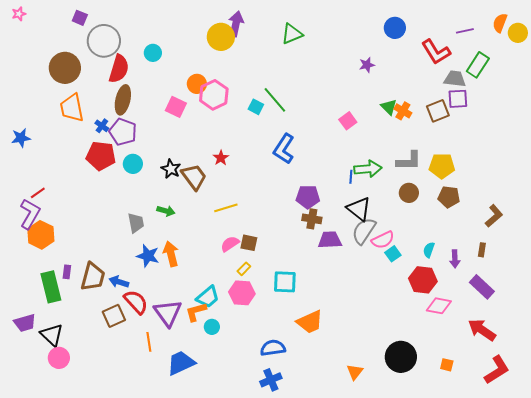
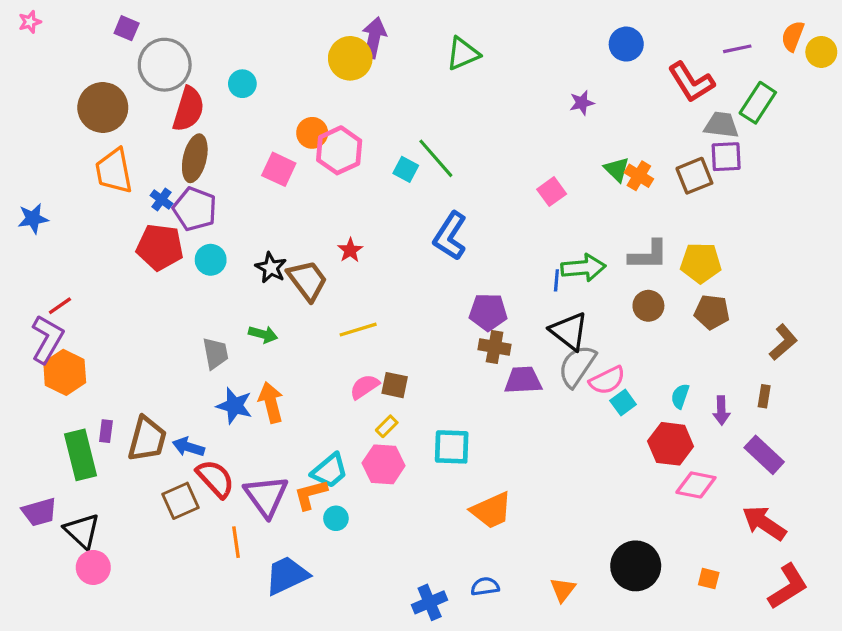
blue semicircle: (273, 348) -> (485, 587), moved, size x0.7

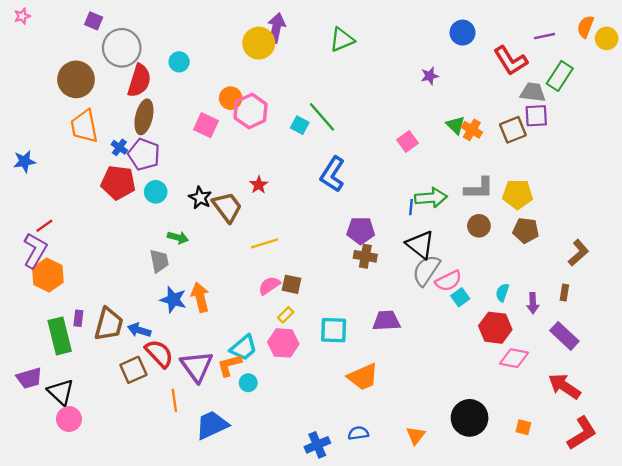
green arrow: (263, 334) -> (178, 238), moved
purple trapezoid: (523, 380) -> (386, 321), moved

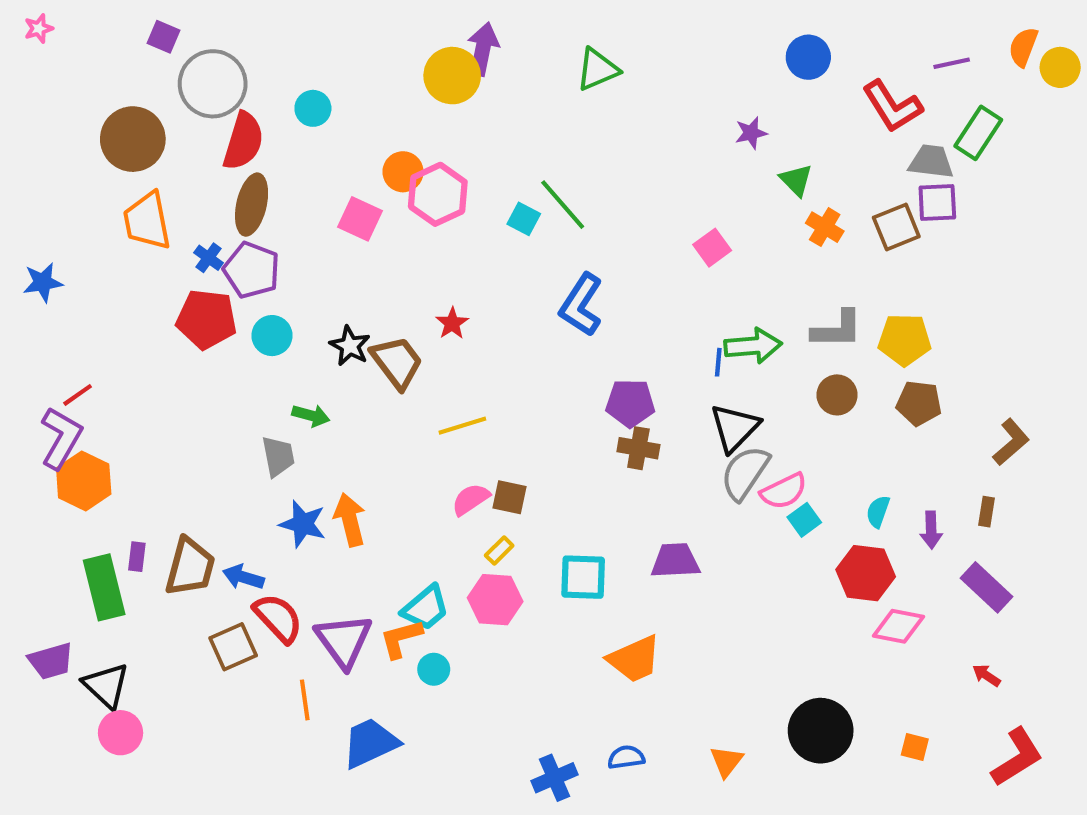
green triangle: (455, 125) -> (796, 180), moved
black triangle: (420, 245) -> (735, 428), turned 36
red arrow: (564, 386) -> (986, 675), size x0.5

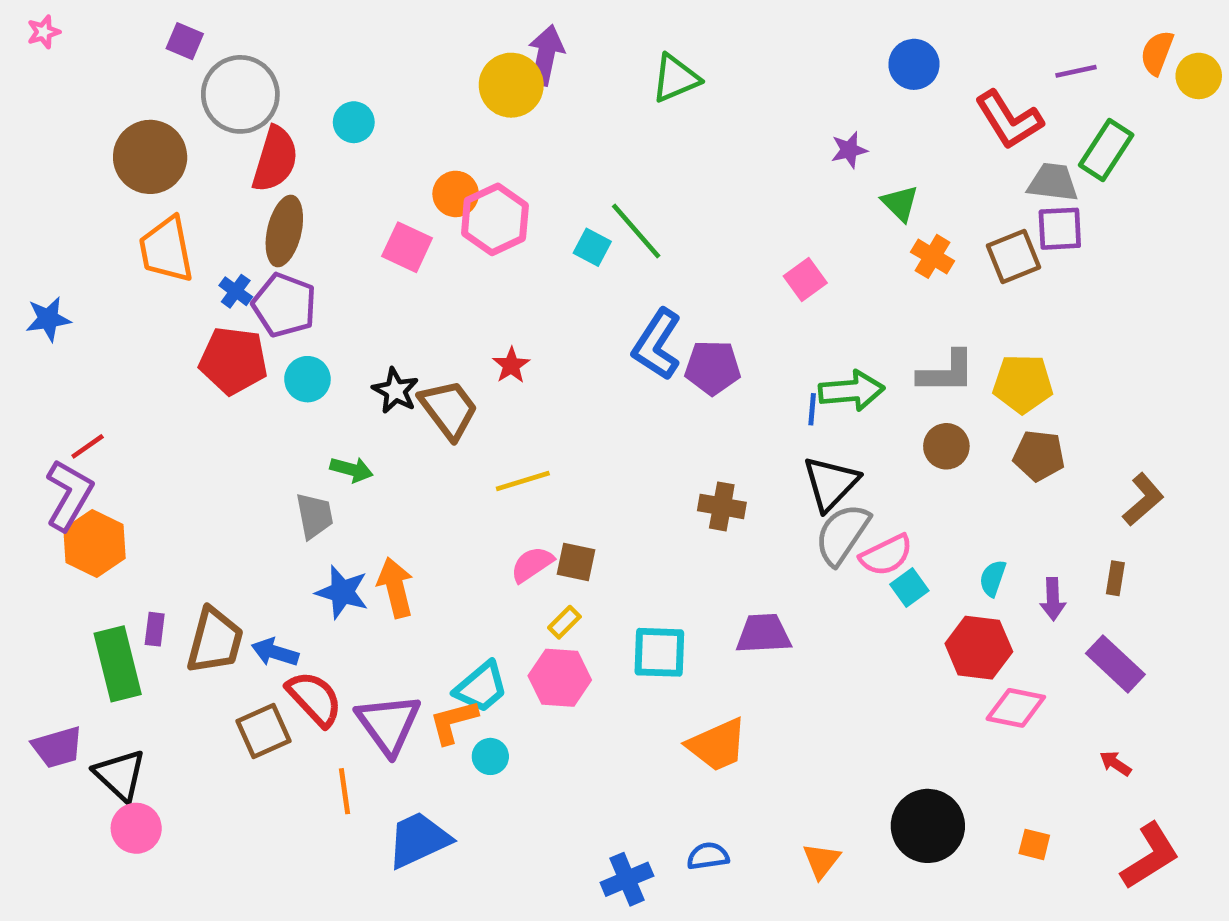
purple pentagon: (630, 403) -> (713, 368), moved

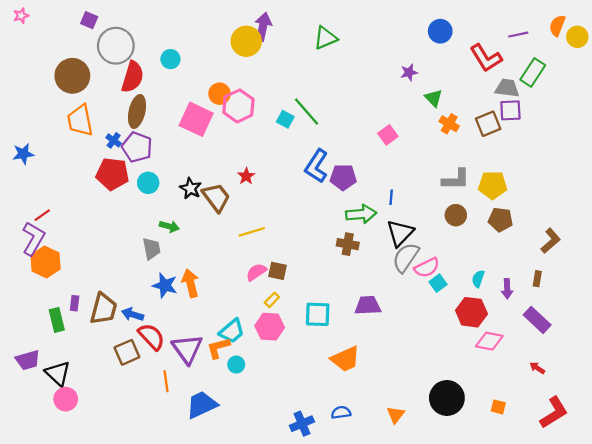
pink square: (407, 247) -> (196, 119), size x1.4
green arrow: (851, 391) -> (361, 214), moved
green rectangle: (118, 664) -> (57, 320), size x0.7

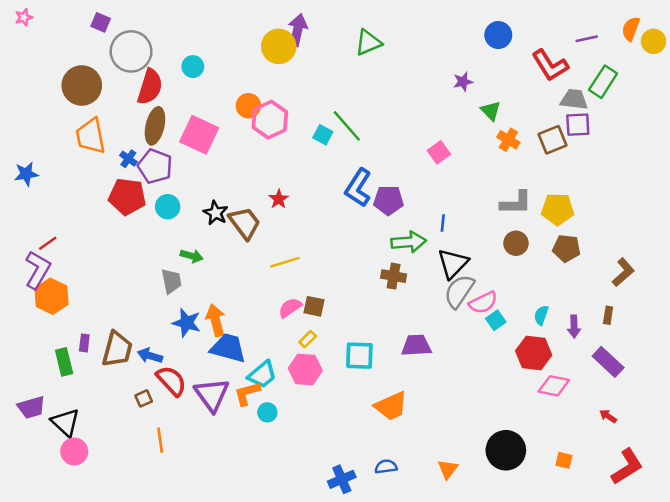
pink square: (196, 119) -> (199, 135), moved
brown square: (127, 352) -> (144, 398), size x0.6
orange line: (166, 381) -> (160, 440), moved
blue trapezoid: (202, 405) -> (228, 348), moved, turned 40

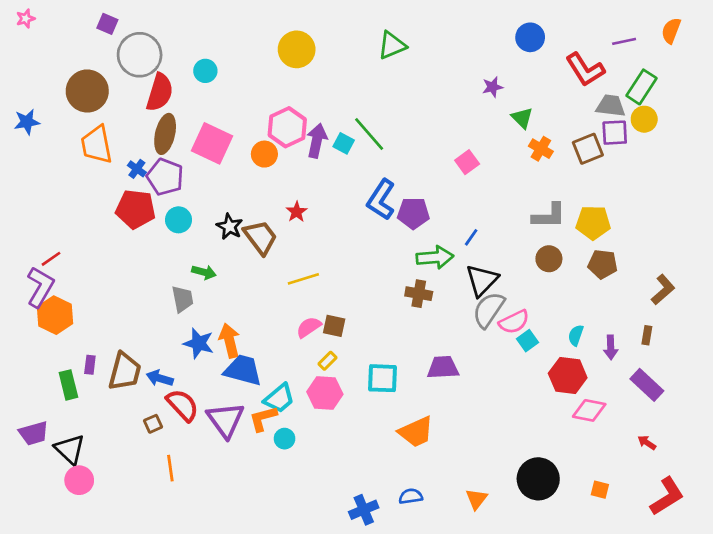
purple arrow: (298, 30) -> (317, 141), moved
yellow circle: (654, 41) -> (644, 119), moved
orange circle: (248, 106) -> (264, 154), moved
blue star: (26, 174) -> (27, 122), moved
blue line: (443, 223) -> (471, 237), turned 30

